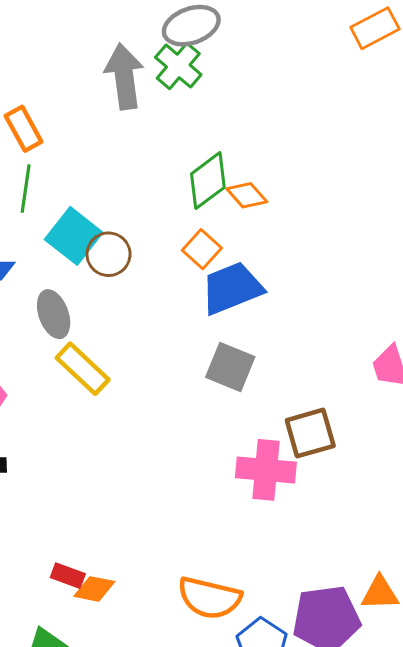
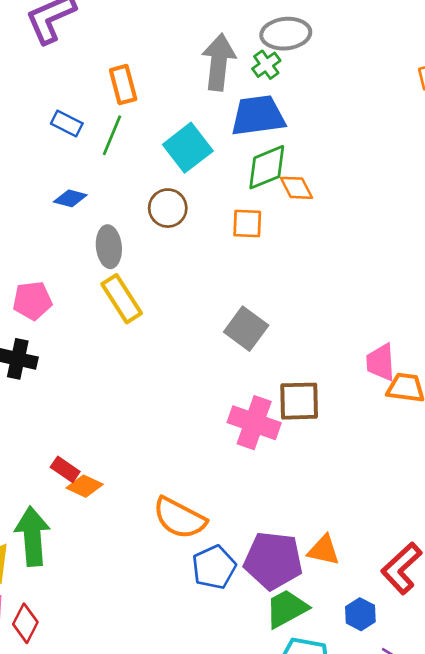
green cross: (178, 66) -> (266, 65), size x0.7
cyan square: (74, 236) -> (188, 148), moved
orange square: (202, 249) -> (247, 224), turned 36
blue trapezoid: (232, 288) -> (258, 116), moved

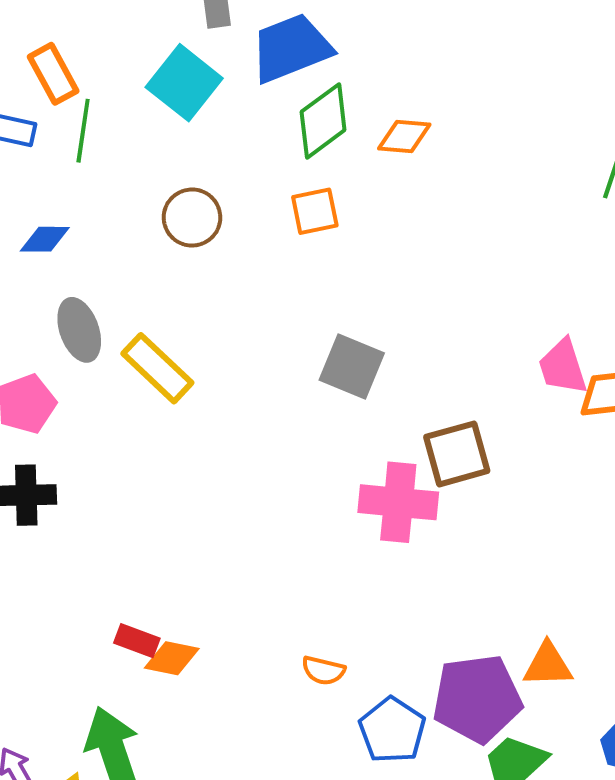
orange rectangle: (123, 85) -> (53, 74), moved
cyan square: (188, 148) -> (184, 83), moved
orange diamond: (296, 188) -> (404, 136), moved, turned -44
gray ellipse: (109, 247) -> (79, 330), moved
orange semicircle: (180, 518) -> (323, 670), size x0.5

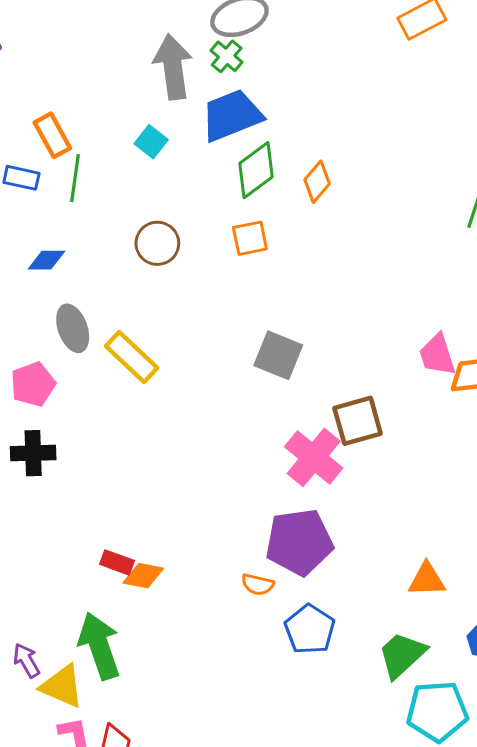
cyan square: (184, 83) -> (151, 142), size x0.6
orange diamond: (404, 136) -> (317, 182), turned -54
pink cross: (398, 502) -> (314, 457), turned 34
purple pentagon: (477, 699) -> (299, 542), moved

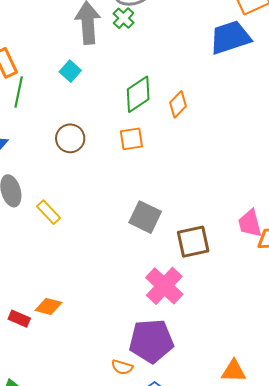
blue trapezoid: (232, 115) -> (230, 37), moved
yellow rectangle: (132, 357) -> (49, 212), size x0.7
brown square: (358, 421) -> (193, 242), moved
red rectangle: (117, 562) -> (19, 319), moved
orange diamond: (143, 576) -> (48, 306), moved

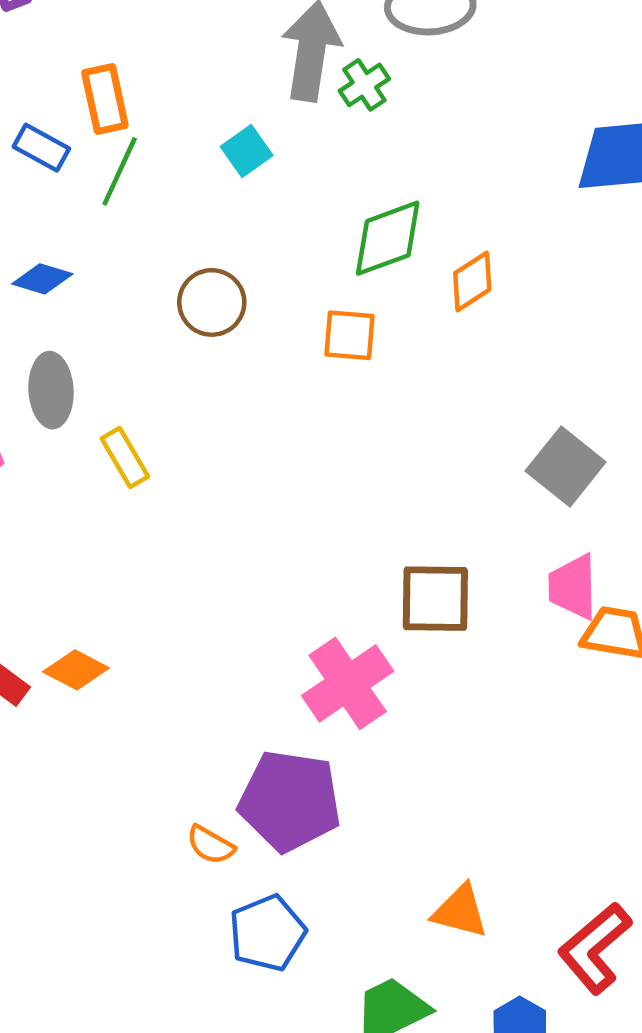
green cross: (124, 18) -> (364, 85), moved
gray square: (145, 217) -> (566, 466), moved

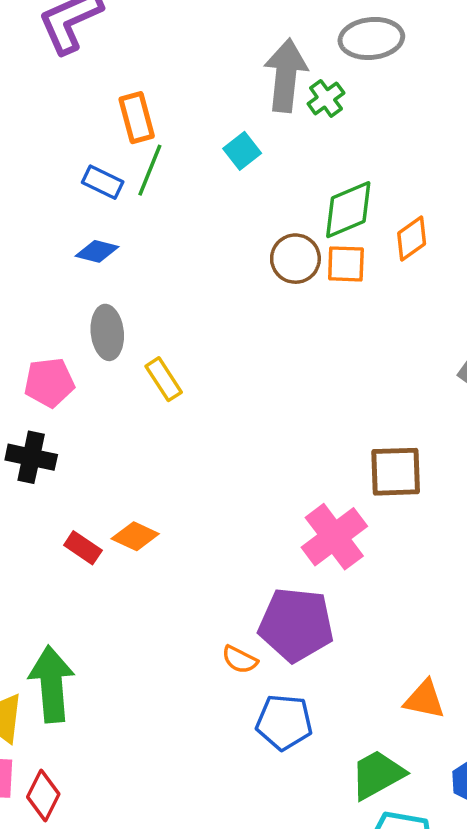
blue rectangle: (41, 148) -> (103, 182), moved
brown circle: (212, 302) -> (295, 259), moved
orange square: (349, 335) -> (346, 264), moved
blue pentagon: (267, 933) -> (284, 722), turned 30

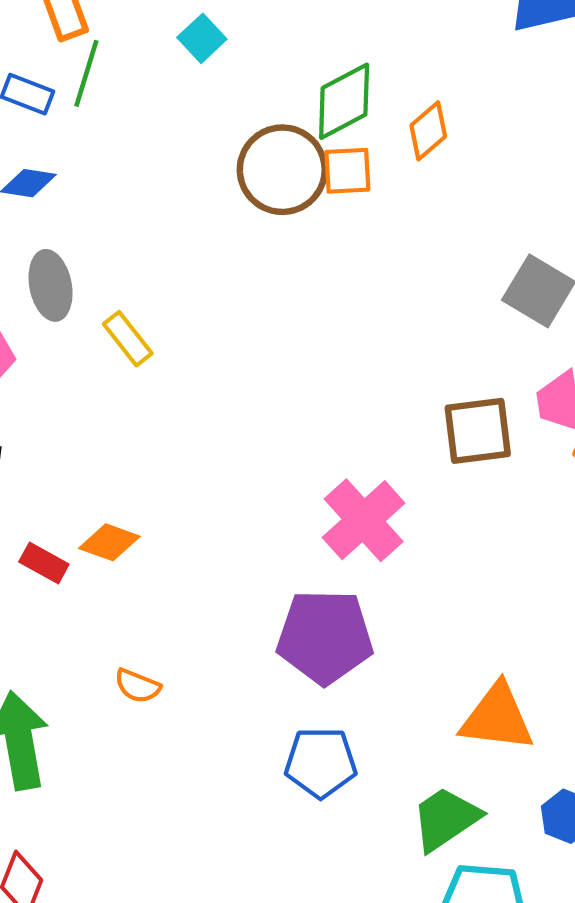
brown circle: (295, 259) -> (282, 170), size x1.4
brown square: (396, 472) -> (478, 431), moved
orange semicircle: (240, 660) -> (138, 686), moved
orange triangle: (424, 699) -> (497, 718), size x1.4

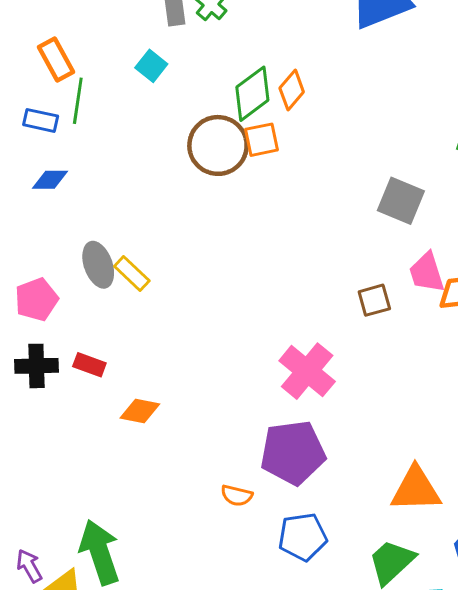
orange diamond: (428, 131) -> (292, 90), moved
gray ellipse: (51, 285) -> (98, 265), moved
brown square: (478, 431) -> (374, 300), size x0.7
red rectangle: (44, 563) -> (89, 365), moved
orange semicircle: (138, 686) -> (237, 496), moved

